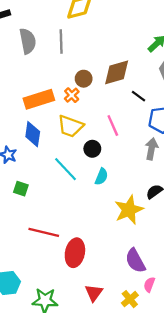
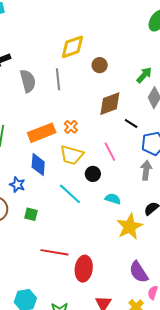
brown circle: (84, 79) -> (100, 65), moved
cyan semicircle: (101, 177) -> (113, 199), moved, turned -91

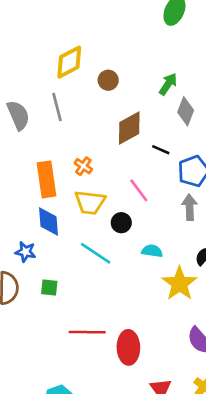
orange rectangle: (42, 133) -> (46, 179), turned -68

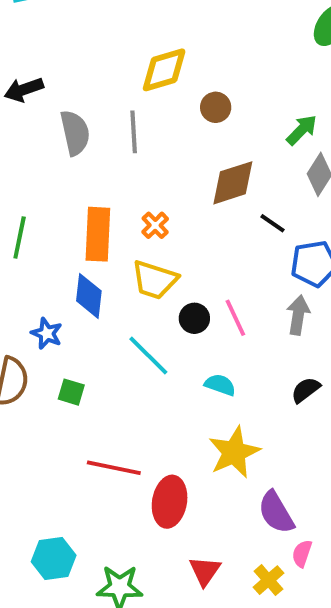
pink line: (139, 190) -> (235, 318), moved
cyan semicircle: (152, 251) -> (220, 385), moved
yellow star: (179, 284) -> (234, 452), moved

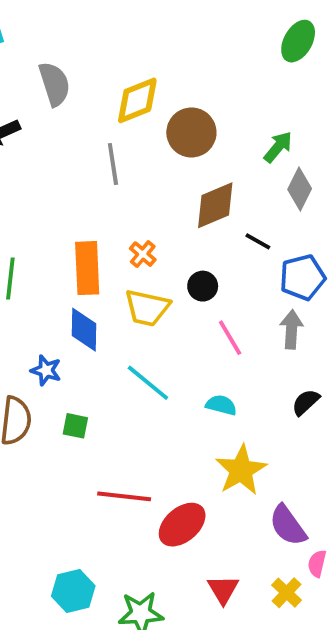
brown circle: (216, 107) -> (191, 132), size x1.6
gray semicircle: (75, 133) -> (54, 84), moved
black circle: (194, 318) -> (203, 286), moved
red ellipse: (170, 502) -> (182, 525), turned 45

